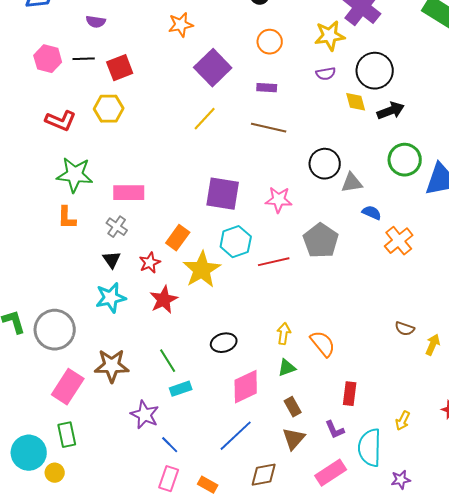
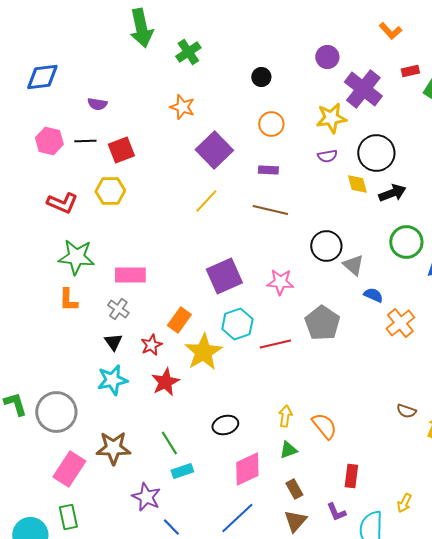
orange star: (181, 25) -> (182, 107), turned 30
gray triangle: (352, 183) -> (353, 265), turned 50
purple square: (223, 194) -> (224, 276), turned -33

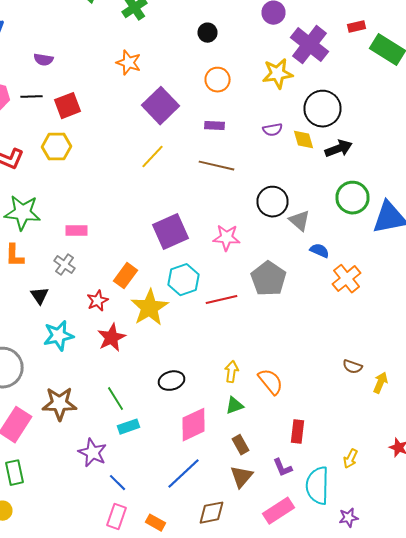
purple semicircle: (327, 156) -> (272, 130), moved
pink rectangle: (130, 275) -> (76, 231), size x0.7
black triangle: (113, 342) -> (40, 296), moved

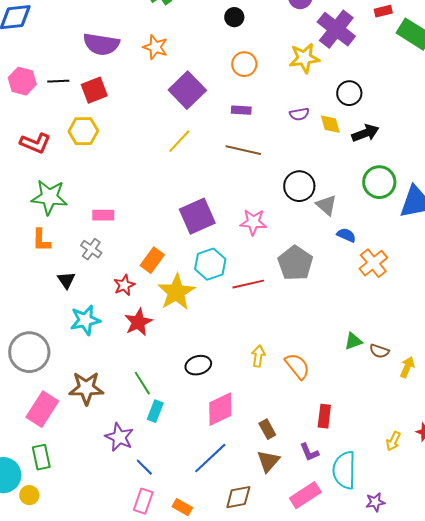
purple semicircle: (44, 60) -> (101, 44), moved, size x1.8
black circle: (322, 109) -> (349, 93), size x0.7
green triangle: (234, 406) -> (353, 341), moved
cyan rectangle: (128, 427) -> (155, 411), turned -50
yellow arrow: (350, 459) -> (393, 441), moved

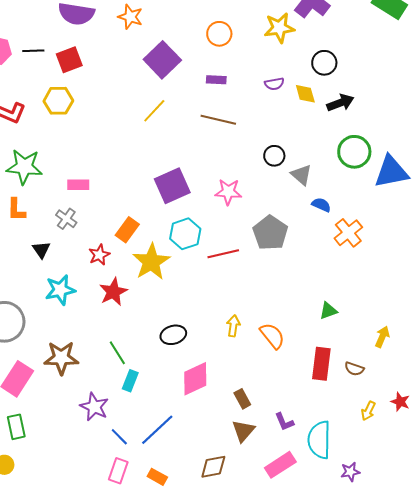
black circle: (299, 186) -> (274, 156), size x0.7
brown semicircle: (379, 351) -> (354, 369), moved
red rectangle: (324, 416) -> (321, 364), moved, size x1.4
blue line: (210, 458) -> (157, 430), moved

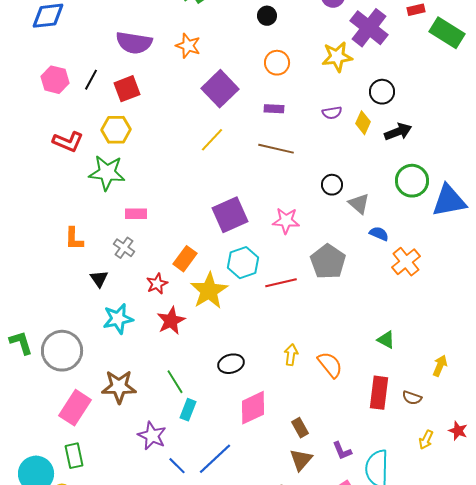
black line: (33, 51) -> (91, 80), turned -60
yellow diamond: (305, 94) -> (363, 123), turned 40
green star: (24, 167) -> (107, 173), moved
green triangle: (328, 311) -> (386, 340), turned 48

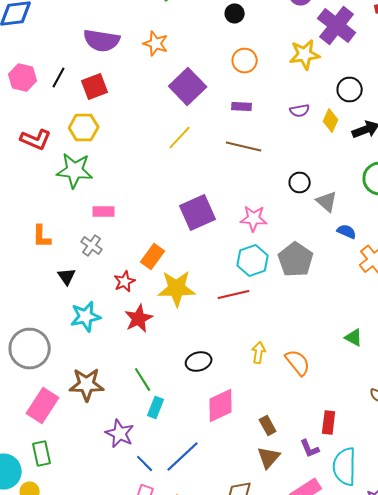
cyan hexagon: (243, 263) -> (253, 260), moved
red line: (281, 283) -> (234, 294), moved
yellow star: (209, 291) -> (177, 288), turned 30
red rectangle: (379, 393) -> (329, 422), moved, size x0.7

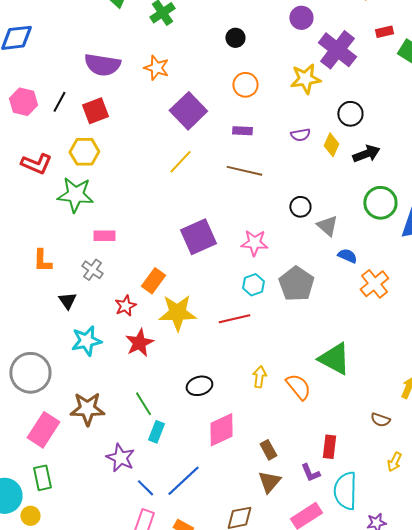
cyan hexagon: (253, 260) -> (253, 285), size x0.7
green triangle: (354, 338) -> (334, 359), moved, size x1.8

